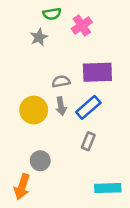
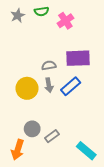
gray star: (39, 37) -> (18, 16), moved
gray rectangle: (88, 141) -> (52, 136), moved, turned 32
cyan rectangle: (108, 188) -> (86, 151), turned 42

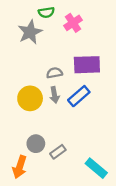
gray star: (18, 16) -> (30, 32), moved, size x1.5

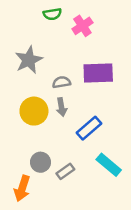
gray star: (30, 32) -> (29, 60), moved
blue rectangle: (79, 96) -> (89, 128), moved
cyan rectangle: (96, 168) -> (109, 165), moved

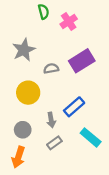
green semicircle: (52, 14) -> (43, 12), turned -96
purple rectangle: (98, 73) -> (82, 61), turned -30
gray arrow: (61, 107) -> (51, 120), moved
gray circle: (40, 162) -> (23, 130), moved

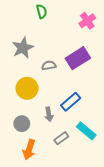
pink cross: (69, 21) -> (87, 21), moved
gray rectangle: (54, 143) -> (61, 138), moved
orange arrow: (18, 157) -> (29, 150), moved

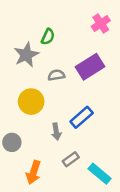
green semicircle: (42, 11) -> (48, 37), moved, turned 40
gray circle: (22, 124) -> (12, 142), moved
cyan rectangle: (86, 131) -> (100, 174), moved

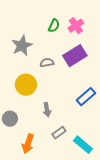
pink cross: (101, 23) -> (76, 26), moved
green semicircle: (48, 37) -> (54, 26), moved
blue rectangle: (82, 117) -> (86, 97), moved

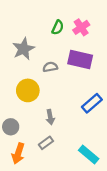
purple rectangle: (75, 56) -> (80, 59), turned 45
gray rectangle: (59, 133) -> (46, 143), moved
orange arrow: (28, 144) -> (18, 153), moved

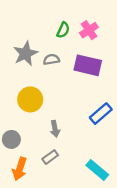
gray semicircle: (50, 67) -> (51, 59), moved

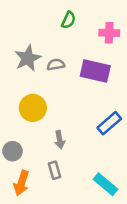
green semicircle: (63, 30) -> (69, 20), moved
pink cross: (89, 30) -> (109, 33), moved, turned 36
gray rectangle: (50, 157) -> (55, 170), turned -70

